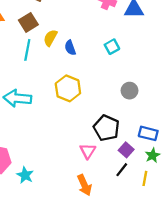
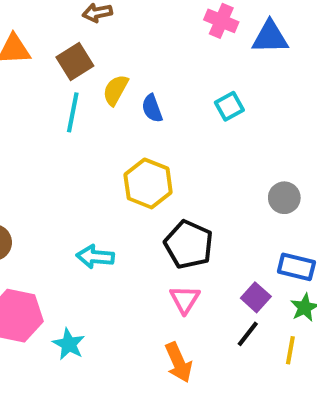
gray circle: (129, 91) -> (284, 198), moved
cyan arrow: (17, 98) -> (95, 257), moved, size x0.7
black pentagon: (106, 128) -> (189, 244), moved

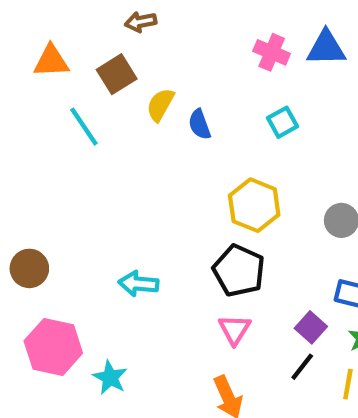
pink cross: (221, 21) -> (272, 52), moved
cyan line: (73, 112) -> (84, 127), moved, turned -45
yellow hexagon: (148, 184) -> (254, 205), moved

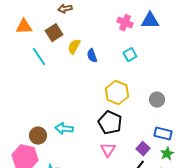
brown circle: (29, 268) -> (38, 136), moved

